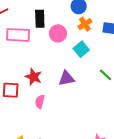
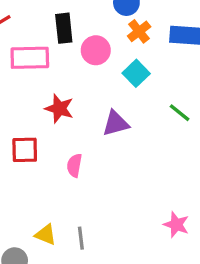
red star: (34, 77) -> (59, 108), moved

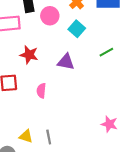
green line: (180, 113) -> (106, 52), turned -64
purple triangle: (116, 123) -> (66, 62), turned 30

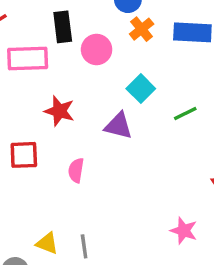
cyan square: (77, 29) -> (141, 89), moved

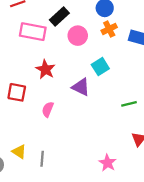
black rectangle: (63, 27) -> (59, 16), turned 42
green line: (185, 114) -> (129, 104), moved

